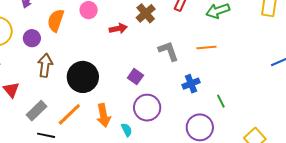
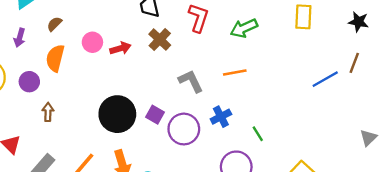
red arrow: (118, 29) -> (120, 48), moved
brown arrow: (45, 65) -> (48, 112), size x0.7
black circle: (83, 77) -> (117, 114), moved
purple circle: (147, 108) -> (184, 129), moved

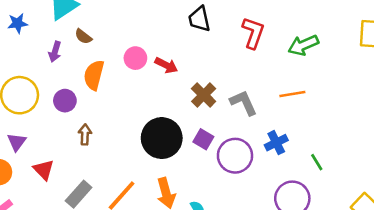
brown semicircle: (54, 24) -> (83, 37), moved, turned -98
brown cross: (160, 40) -> (204, 95), moved
red arrow: (120, 48) -> (166, 65), turned 42

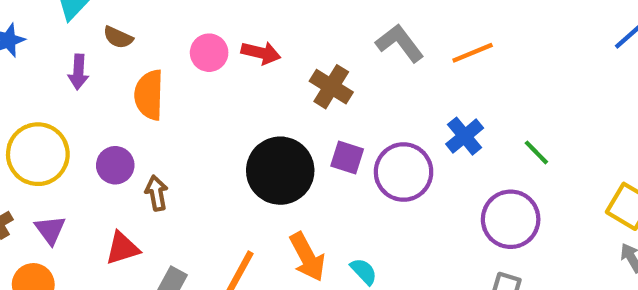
purple circle: (65, 101) -> (115, 165), moved
gray L-shape: (244, 103) -> (400, 43), moved
red triangle: (44, 170) -> (122, 248), moved, turned -50

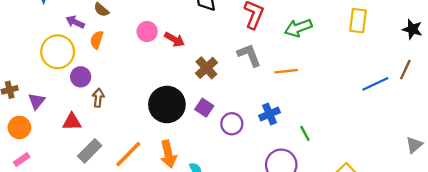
purple arrow: (78, 72) -> (75, 22), turned 96
orange semicircle: (149, 95) -> (97, 40), moved, size x0.7
yellow circle: (38, 154) -> (58, 52), moved
purple circle: (404, 172) -> (232, 124), size x0.7

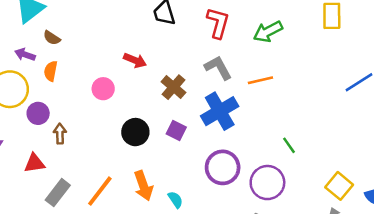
pink circle: (147, 32) -> (103, 89), moved
black circle: (167, 104) -> (135, 132), size x0.7
blue cross: (269, 114) -> (220, 111), moved, size x1.6
purple circle: (232, 124) -> (223, 167), moved, size x1.4

